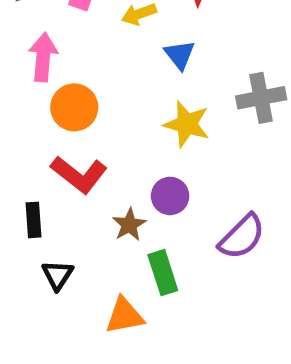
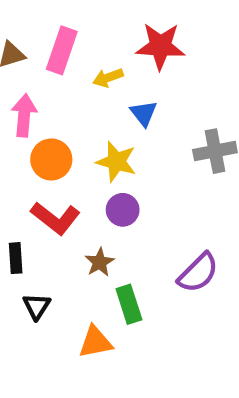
yellow star: (187, 124) -> (116, 162), moved
purple circle: (170, 196) -> (123, 210), moved

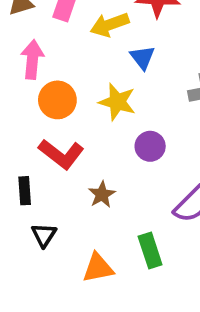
yellow arrow: (108, 78) -> (110, 25), size x1.4
purple circle: (123, 210) -> (150, 146), moved
green rectangle: (129, 304) -> (150, 250), moved

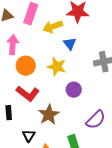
brown star: (102, 195) -> (49, 115), size x1.5
black triangle: (44, 235) -> (29, 136), moved

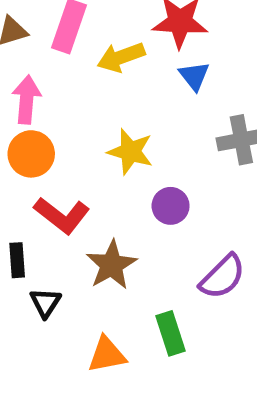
blue triangle: (70, 44) -> (194, 76), moved
orange circle: (26, 66) -> (31, 154), moved
black triangle: (29, 136) -> (45, 303), moved

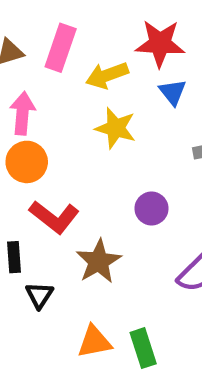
yellow star: (130, 152) -> (116, 128), moved
green rectangle: (171, 333) -> (143, 348), moved

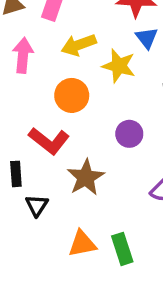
yellow arrow: (107, 75) -> (79, 45), moved
yellow star: (116, 128) -> (119, 66), moved
orange circle: (27, 162) -> (72, 95), moved

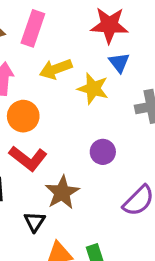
orange circle: (72, 95) -> (23, 116), moved
black triangle: (37, 205) -> (35, 222), moved

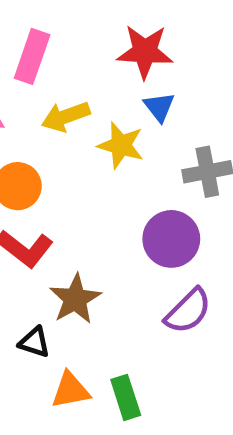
purple circle: (103, 152) -> (171, 239), moved, size x1.5
black triangle: (35, 222) -> (34, 342), turned -45

